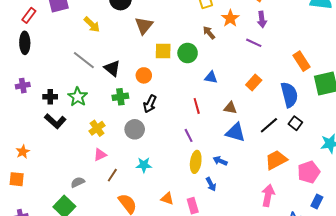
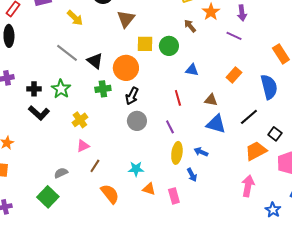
orange circle: (144, 75) -> (126, 68), size x1.6
black square: (295, 123) -> (275, 134), moved
gray circle: (135, 129) -> (137, 121), moved
cyan star: (144, 165) -> (136, 169), moved

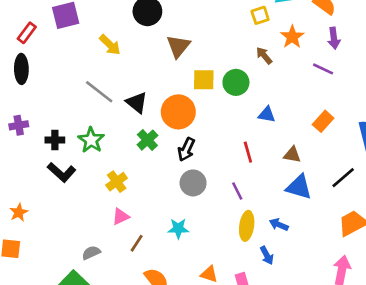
green cross: (103, 89) -> (147, 140), turned -35
cyan star: (136, 169) -> (178, 229), moved

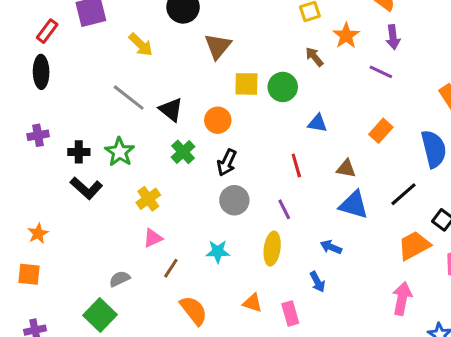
orange circle: (178, 112) -> (218, 120), size x0.7
yellow ellipse: (247, 226) -> (272, 249), moved

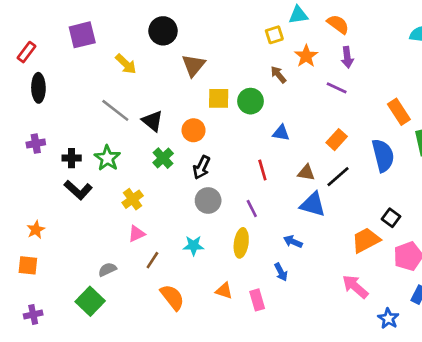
red rectangle: (47, 31) -> (27, 52), moved
black line: (404, 194) -> (338, 177), moved
pink arrow: (402, 298) -> (355, 287), turned -60

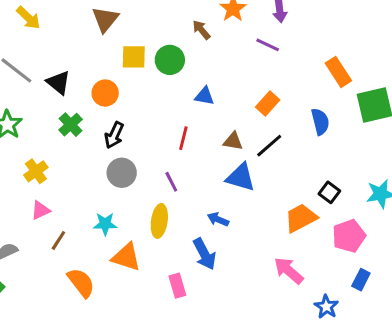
blue semicircle: (383, 155) -> (320, 122), size x0.7
red line: (262, 170) -> (183, 138), turned 30
blue arrow: (281, 272) -> (204, 254), size x1.5
orange triangle: (224, 291) -> (126, 257), moved, size x1.5

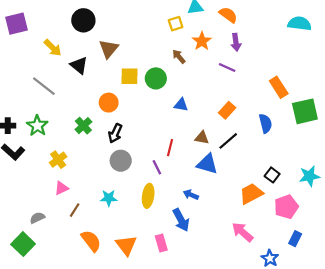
black triangle: (58, 82) -> (79, 65), moved
red line: (183, 138) -> (170, 148), moved
orange triangle: (126, 257) -> (126, 245), moved, turned 35

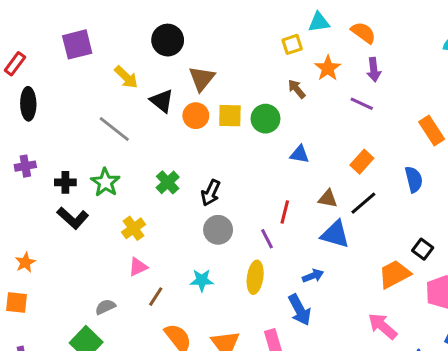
orange circle: (109, 103) -> (196, 116), moved
blue arrow: (191, 195) -> (313, 276), turned 136

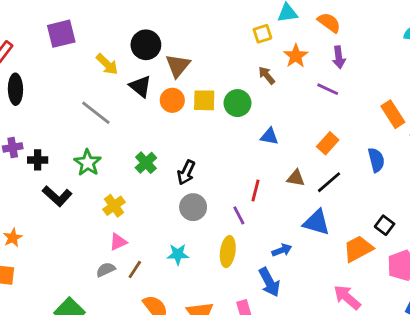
black circle: (168, 40) -> (146, 45), moved
black cross: (65, 182) -> (38, 160), moved
blue triangle: (335, 234) -> (317, 222), moved
gray semicircle: (105, 307) -> (106, 270), moved

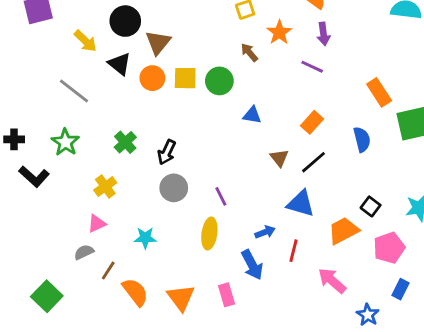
brown triangle: (296, 178) -> (279, 158), turned 42
red line: (256, 190) -> (294, 251), moved
yellow cross: (114, 206) -> (105, 186), moved
cyan star: (178, 254) -> (145, 238), moved
brown line: (135, 270) -> (108, 271), moved

